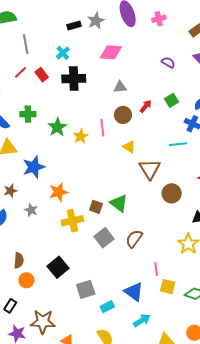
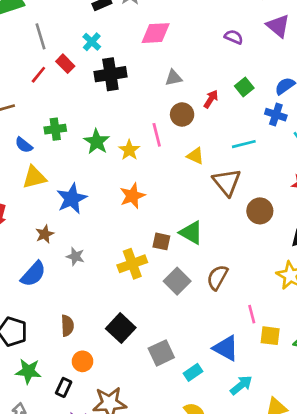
red rectangle: (42, 75) -> (65, 64), moved
cyan line: (178, 144) -> (244, 144), moved
orange star: (58, 192) -> (132, 196), moved
orange circle: (26, 280) -> (82, 361), moved

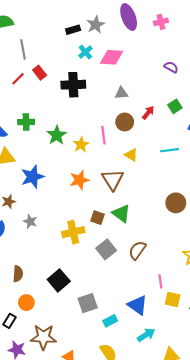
cyan cross: (92, 42) -> (85, 52), moved
brown triangle: (227, 182) -> (113, 180), moved

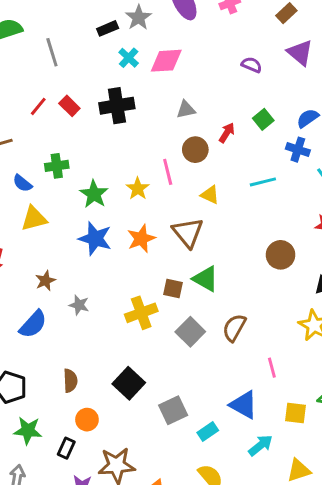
gray line: (23, 49) -> (52, 52), moved
red rectangle: (40, 73) -> (69, 106), moved
green star: (57, 135) -> (94, 194), moved
blue star: (33, 177) -> (95, 238), moved, turned -30
yellow square: (173, 300) -> (295, 413), moved

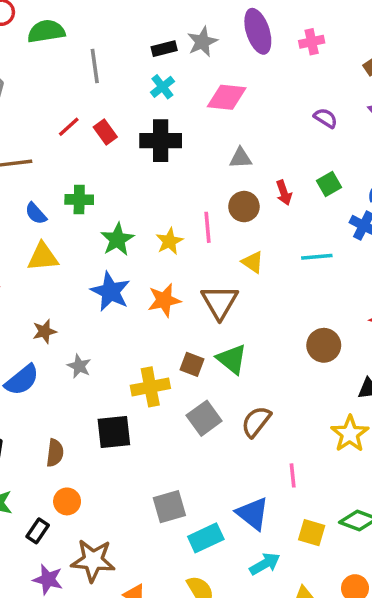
cyan cross: (129, 58) -> (162, 87), moved
red arrow: (227, 133) -> (284, 193), turned 120
black square: (129, 383) -> (114, 432), moved, turned 32
cyan rectangle: (208, 431) -> (206, 538), size x1.4

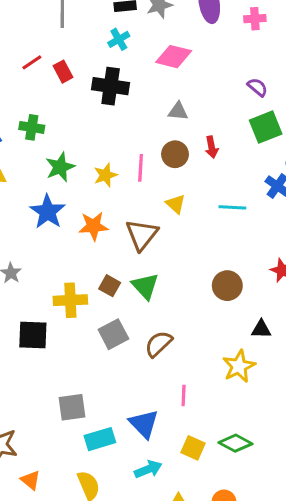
green square: (329, 184) -> (266, 127), moved, size x1.5

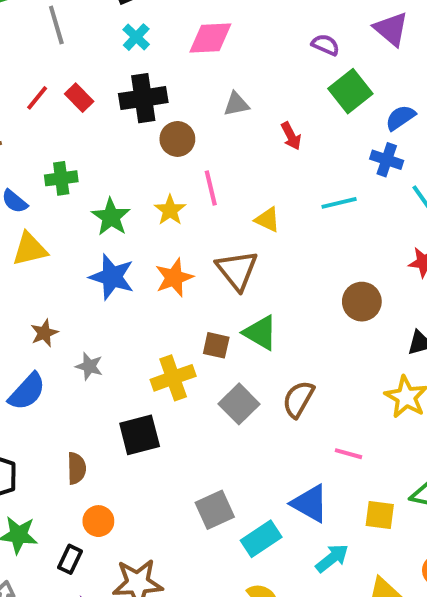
brown circle: (175, 154) -> (177, 139), moved
pink line: (184, 395) -> (349, 454), turned -60

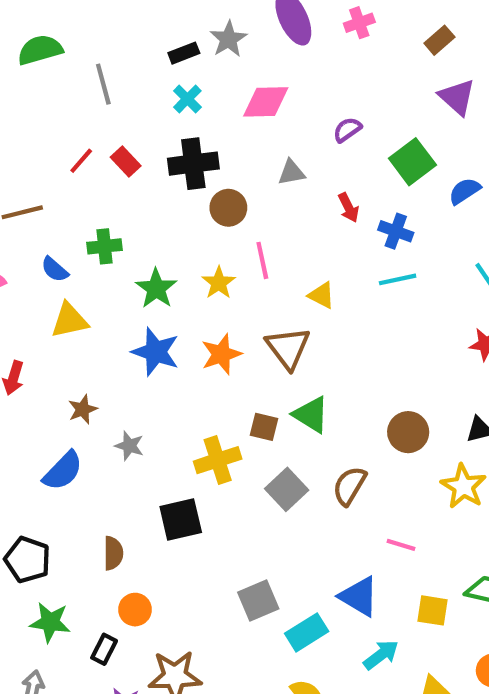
purple semicircle: (325, 45) -> (347, 130), moved, turned -60
blue cross: (387, 160) -> (396, 231), moved
brown circle: (362, 302) -> (408, 432), moved

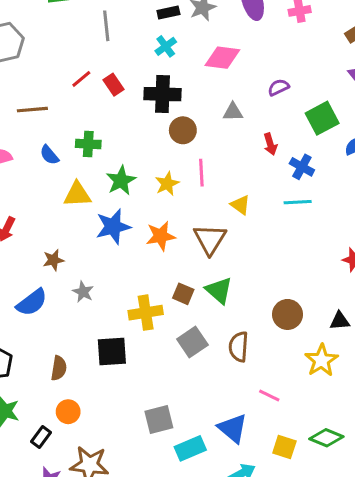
yellow triangle: (69, 320) -> (77, 194), moved
blue star: (156, 352) -> (113, 227), turned 30
brown semicircle: (349, 486) -> (239, 347), turned -36

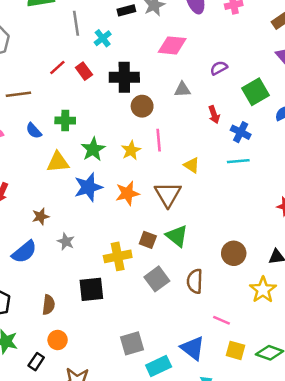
cyan cross: (166, 46) -> (103, 38), moved
yellow square: (284, 447) -> (235, 350), moved

